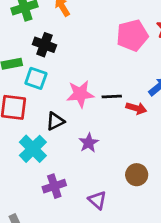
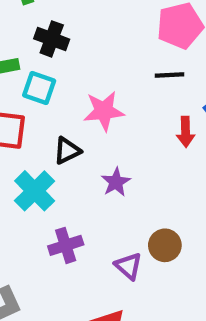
black line: (112, 96) -> (170, 75), moved
red arrow: (136, 108) -> (186, 132), turned 72
brown circle: (137, 175) -> (165, 245), moved

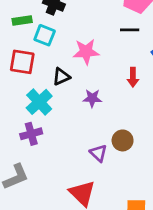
red arrow: (186, 132) -> (133, 77), moved
purple star: (116, 182) -> (92, 98), turned 30
purple cross: (66, 245) -> (31, 134), moved

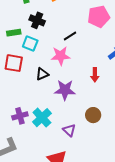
black line: (130, 30) -> (70, 36), moved, turned -32
purple star: (92, 98) -> (65, 90), size x1.5
cyan cross: (39, 102) -> (42, 118), moved
brown circle: (123, 140) -> (93, 115), moved

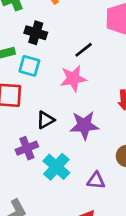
black triangle: (42, 74) -> (45, 120), moved
purple cross: (20, 116) -> (27, 148), moved
purple triangle: (69, 130) -> (96, 181), turned -32

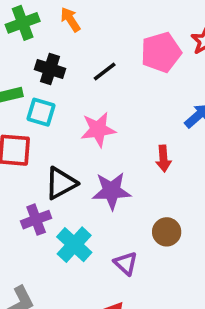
black line: (84, 50) -> (105, 72), moved
black triangle: (45, 120) -> (61, 183), size x1.4
purple triangle: (96, 181) -> (126, 263), turned 36

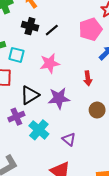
pink pentagon: (161, 52) -> (90, 29), moved
black cross: (50, 69) -> (30, 26), moved
brown circle: (167, 232) -> (97, 110), moved

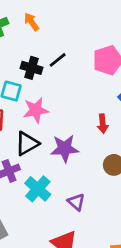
black cross: (30, 26) -> (31, 68), moved
pink star: (50, 63) -> (36, 110), moved

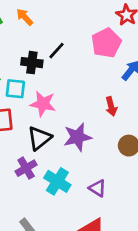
pink star: (36, 110) -> (43, 104), turned 30

